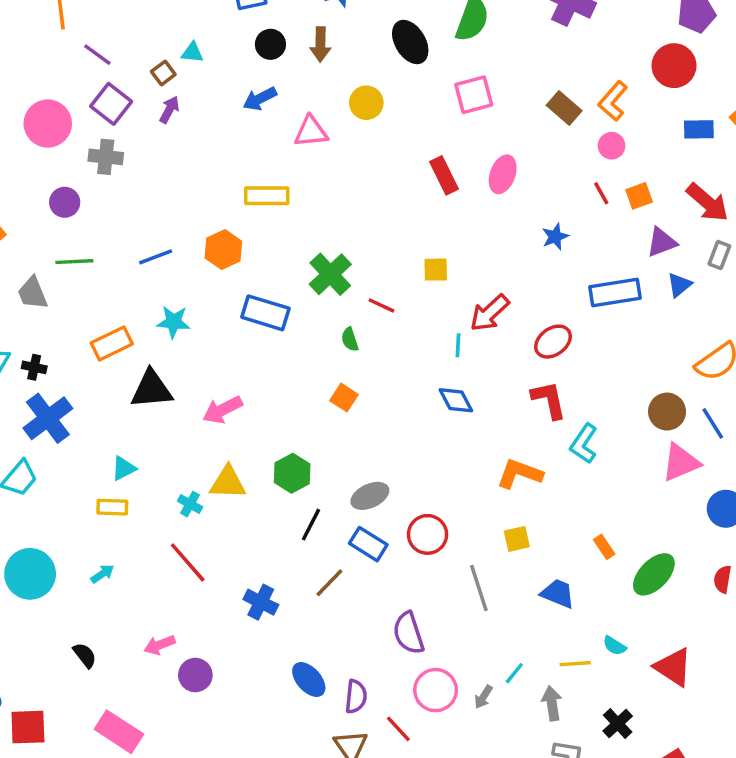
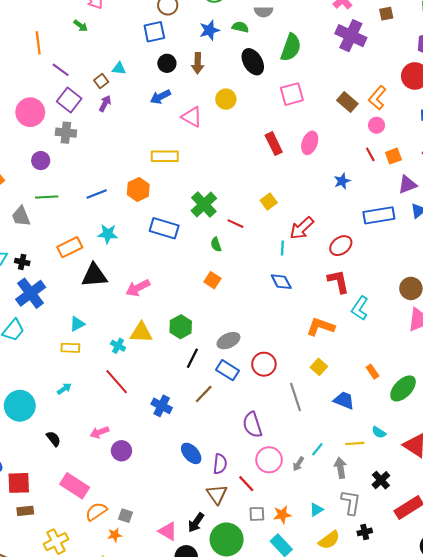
pink triangle: (311, 132) -> (192, 117), turned 35
yellow square: (436, 270) -> (269, 201), turned -35
yellow square: (517, 539) -> (319, 367), turned -35
cyan circle: (30, 574) -> (20, 406), moved

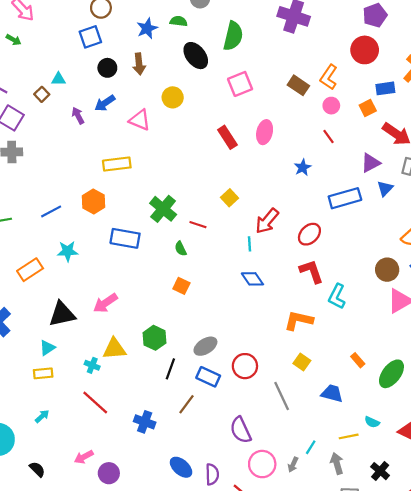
purple arrow: (105, 104) -> (78, 116), moved, turned -49
orange square: (393, 156) -> (368, 108), moved
black triangle: (94, 275) -> (62, 314), moved

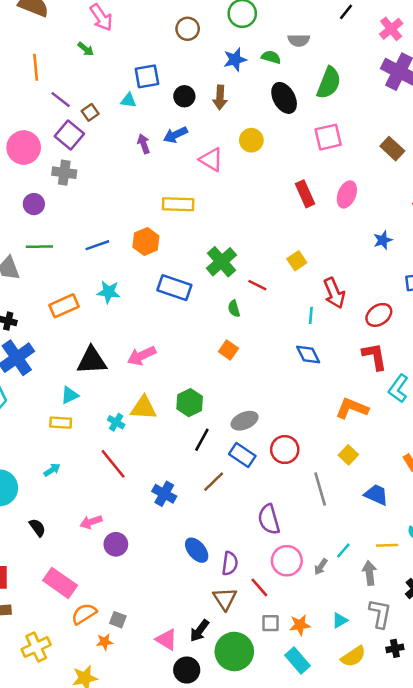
blue square: (90, 37) -> (147, 76), moved
brown square: (42, 94) -> (90, 112), moved
red arrow: (267, 221) -> (334, 293), turned -72

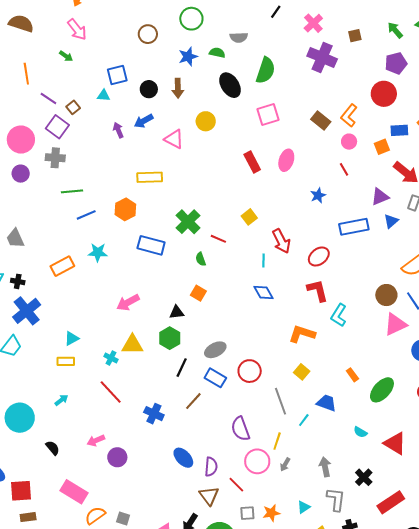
purple circle: (34, 204) -> (21, 174), moved
green line: (39, 247) -> (72, 191), moved
black triangle: (92, 360) -> (177, 312), moved, size x0.6
yellow line: (387, 545) -> (277, 441), moved, turned -66
cyan line: (343, 551) -> (304, 420), moved

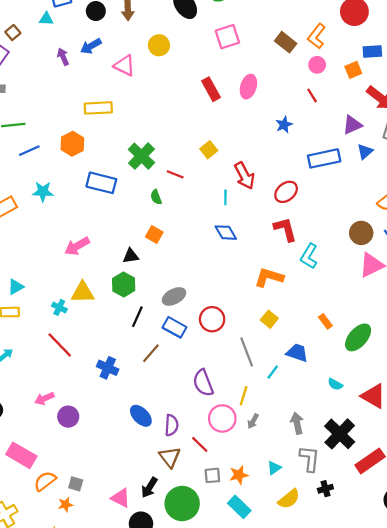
black cross: (364, 477) -> (340, 434), size x1.6

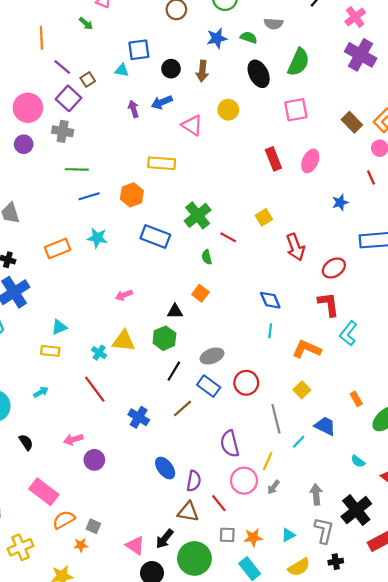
cyan line: (225, 197) -> (270, 331), moved
pink arrow: (77, 246) -> (124, 295), size x0.7
brown triangle: (170, 457) -> (188, 512), turned -50

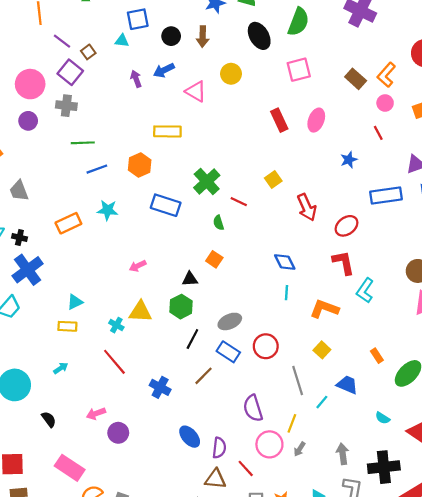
black cross: (356, 510) -> (384, 467), turned 36

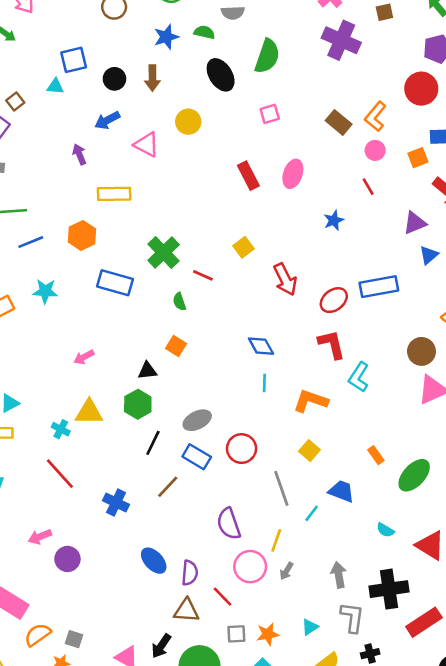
pink square: (299, 70) -> (270, 114), size x0.7
purple arrow: (136, 79) -> (79, 154), moved
blue rectangle: (386, 195) -> (379, 287), moved

